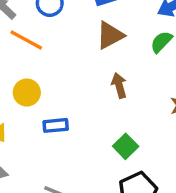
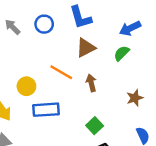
orange line: (26, 40) -> (61, 72), moved
blue rectangle: (56, 125) -> (46, 110), size x1.5

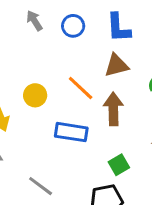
brown arrow: (91, 83) -> (113, 109), size x1.5
blue rectangle: (46, 110) -> (71, 132), moved
green square: (95, 126) -> (119, 165), moved

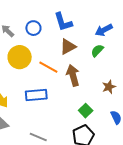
yellow circle: (35, 95) -> (20, 57), moved, size x1.5
blue rectangle: (71, 132) -> (36, 95), moved

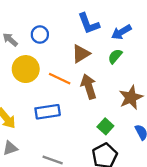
blue L-shape: (63, 22) -> (89, 24), moved
brown star: (109, 87) -> (131, 97), size x1.5

